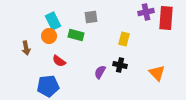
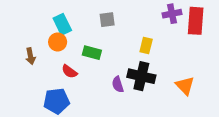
green rectangle: (76, 35) -> (92, 53), moved
black cross: (120, 65) -> (141, 76), size x1.6
purple semicircle: (100, 72) -> (118, 84), turned -48

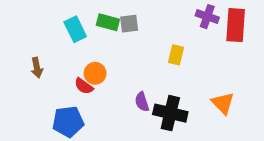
purple cross: (172, 14) -> (207, 17), turned 30
orange circle: (58, 42) -> (95, 73), moved
green rectangle: (92, 53) -> (108, 22), moved
black cross: (141, 76) -> (170, 113), moved

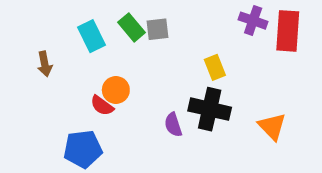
green rectangle: (108, 22) -> (131, 27), turned 35
yellow rectangle: (176, 55) -> (215, 67), turned -36
brown arrow: (37, 68) -> (45, 64), moved
black cross: (170, 113) -> (210, 109), moved

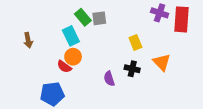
cyan rectangle: (92, 36) -> (71, 36), moved
black cross: (210, 109) -> (132, 69), size x0.6
orange triangle: (272, 126) -> (162, 62), moved

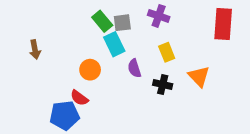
purple cross: (160, 13) -> (159, 16), moved
cyan rectangle: (71, 36) -> (114, 44), moved
red semicircle: (64, 67) -> (79, 98), moved
purple semicircle: (109, 79) -> (134, 68), moved

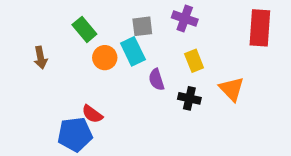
green rectangle: (102, 21) -> (84, 29), moved
orange circle: (90, 70) -> (105, 58), moved

